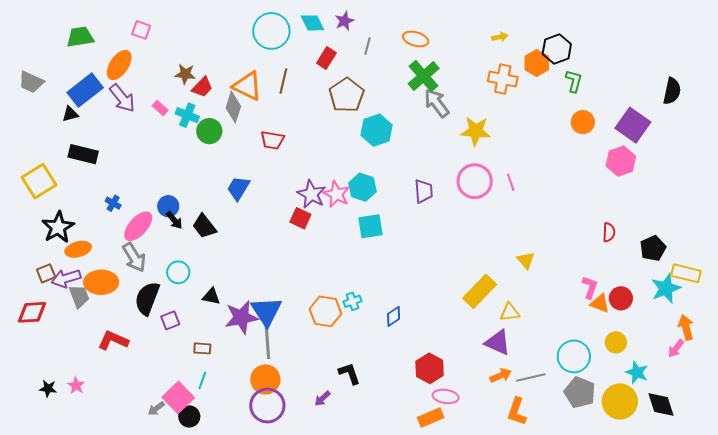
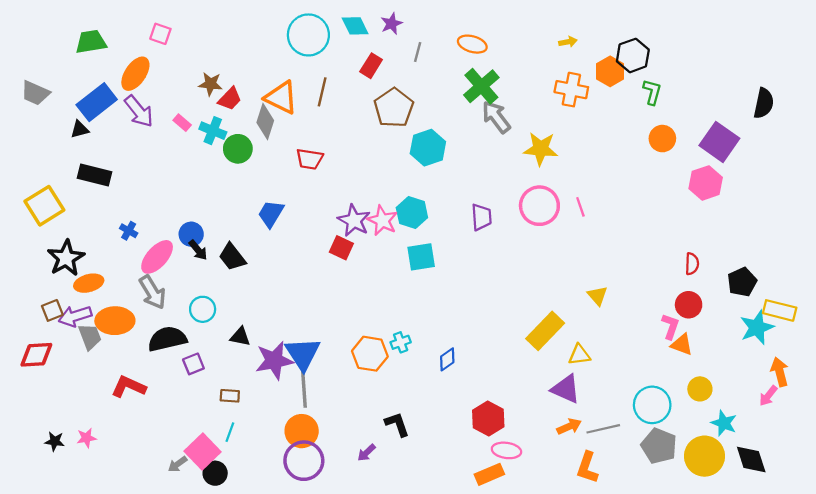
black semicircle: (147, 298) -> (167, 339), turned 56
red circle: (621, 298) -> (689, 305), moved
pink star: (76, 385) -> (86, 438), turned 30

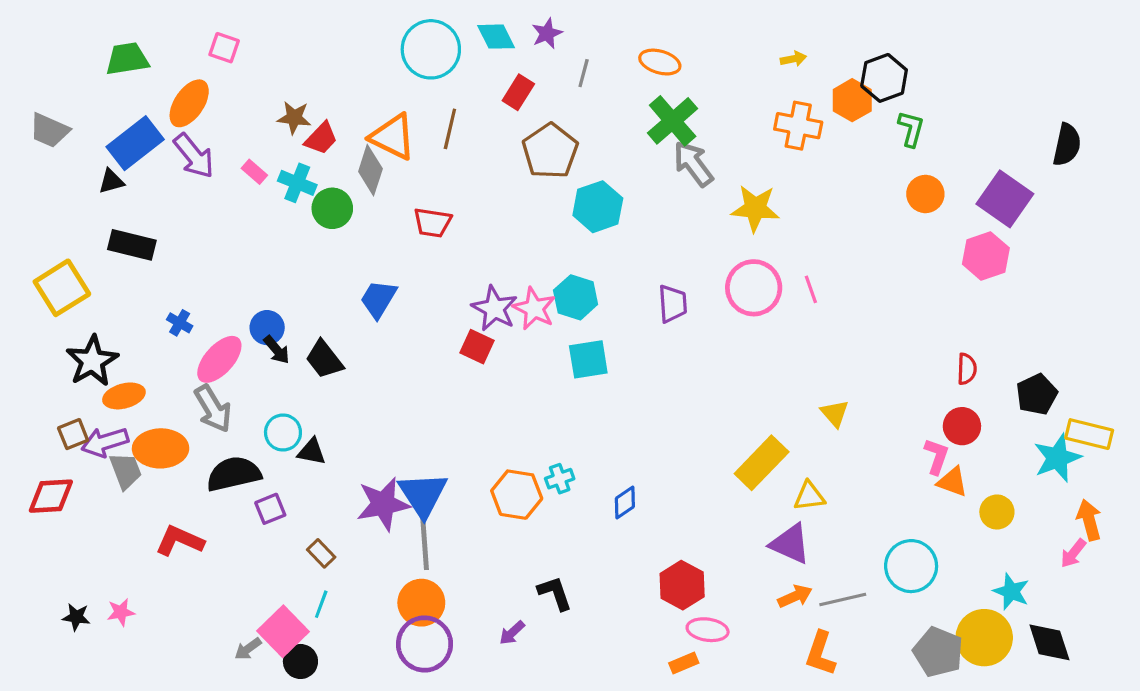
black triangle: (240, 337) -> (312, 452), moved
yellow circle: (700, 389) -> (997, 512), moved
brown rectangle: (230, 396) -> (321, 553), turned 42
gray pentagon: (659, 446) -> (938, 652), moved
orange rectangle: (489, 474) -> (684, 663), size x0.7

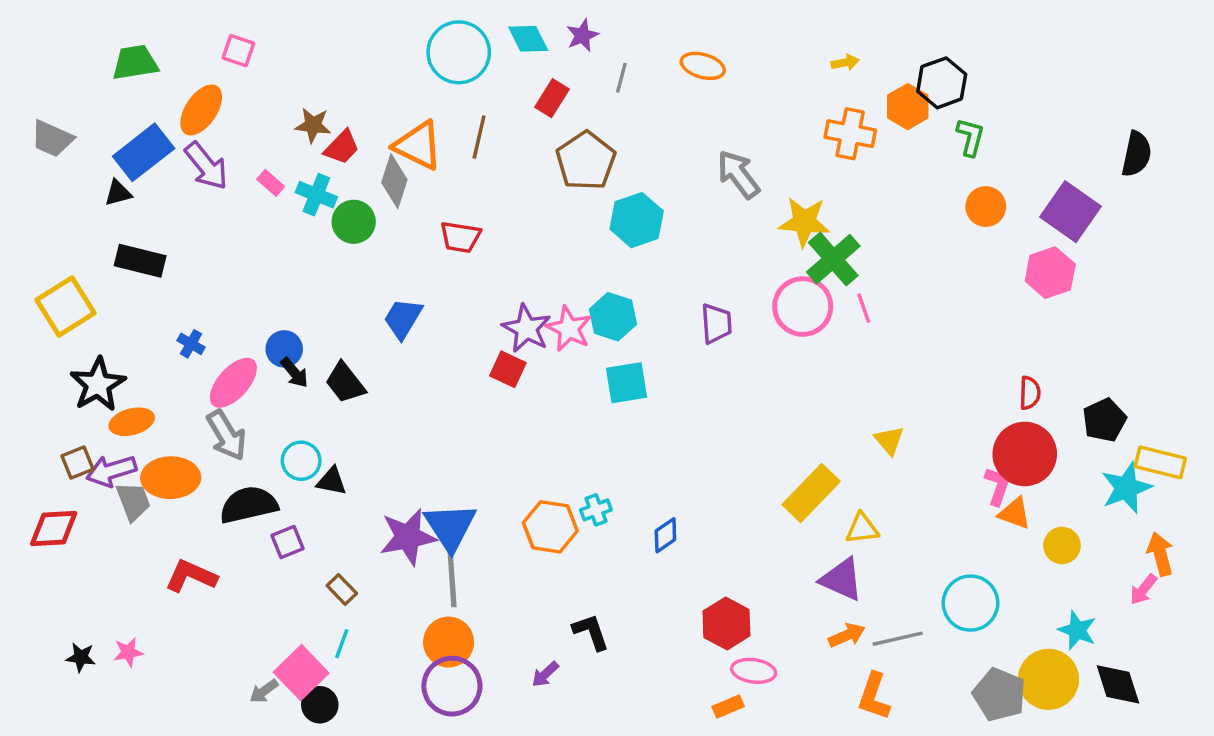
green cross: (673, 121) -> (833, 259), moved
red circle: (962, 426) -> (1025, 454), size x1.6

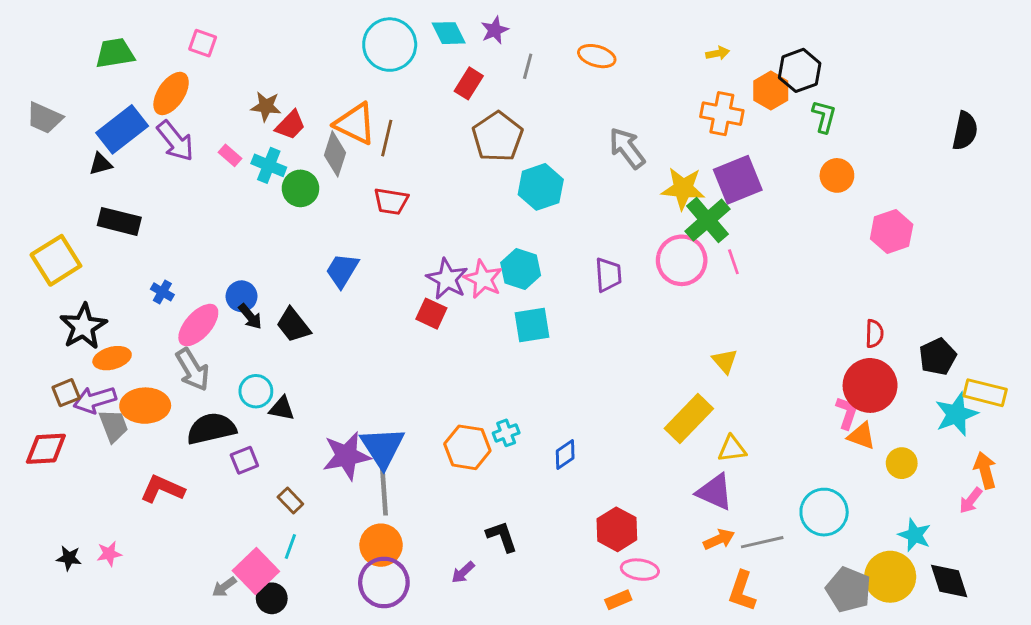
brown line: (479, 137) -> (387, 138), moved
purple square: (1070, 212) -> (738, 180), moved, turned 33
yellow triangle: (889, 440) -> (725, 361), moved

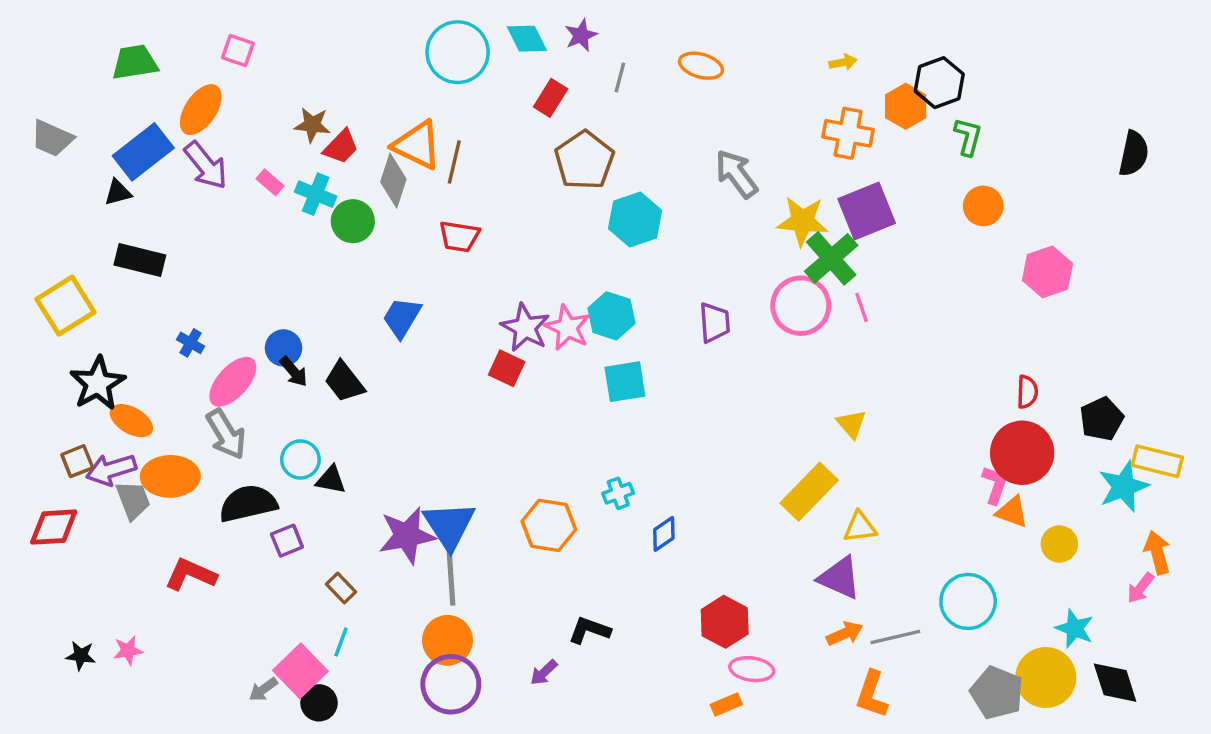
orange ellipse: (112, 358) -> (131, 421), turned 45
cyan cross: (506, 433) -> (618, 493), moved
black L-shape: (502, 536) -> (589, 630), turned -51

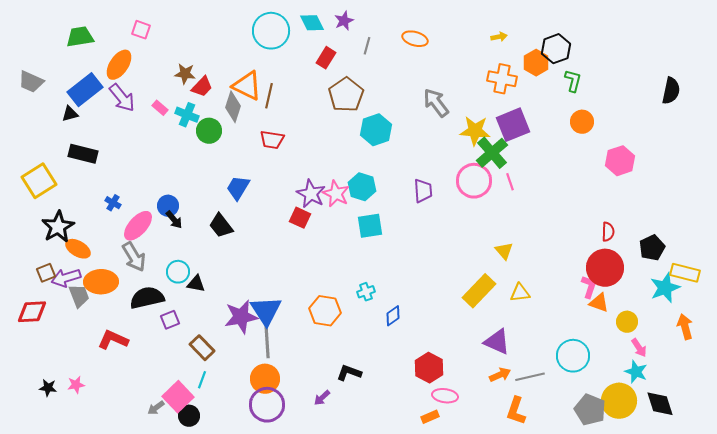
black trapezoid: (344, 382) -> (221, 226), moved
yellow triangle: (860, 527) -> (520, 293), moved
brown rectangle: (341, 588) -> (202, 348), size x1.4
pink arrow: (1140, 588) -> (639, 348), moved, turned -72

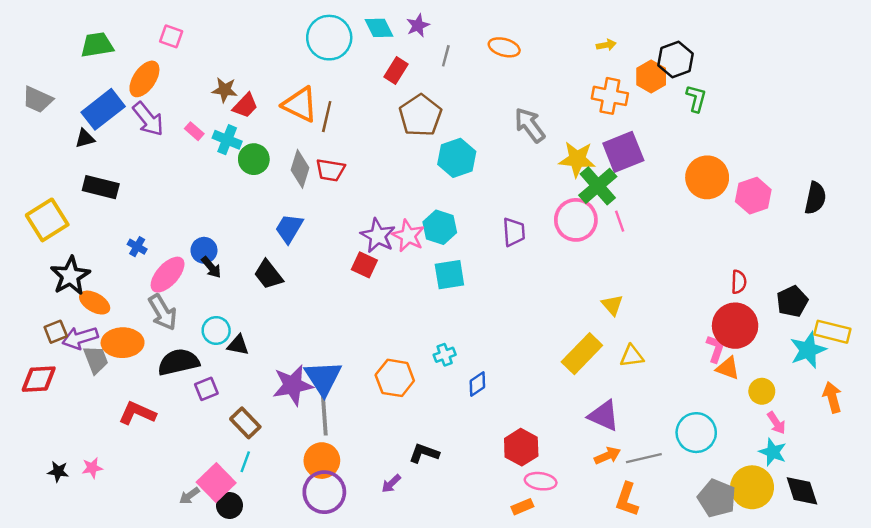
black semicircle: (671, 91) -> (815, 198), moved
gray diamond: (233, 107) -> (300, 169), moved
orange circle: (582, 122) -> (707, 177), moved, size x1.5

